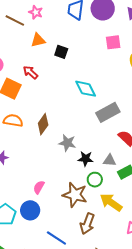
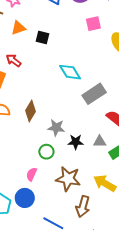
green circle: (95, 180) -> (46, 152), moved

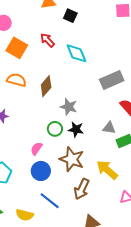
red arrow: (14, 60) -> (47, 40), moved
cyan diamond: (70, 72) -> (77, 53), moved
black star: (76, 142) -> (76, 129), moved
blue circle: (25, 198) -> (41, 171), moved

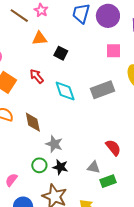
gray rectangle: (112, 80) -> (103, 90), moved
brown diamond: (46, 86) -> (33, 122), turned -55
pink semicircle: (36, 149) -> (11, 180), moved

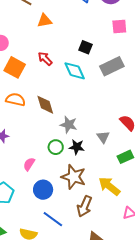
black square: (61, 53) -> (86, 47), moved
gray triangle: (94, 167) -> (103, 137), moved, turned 48

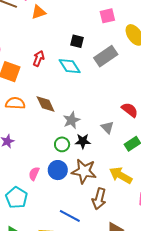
orange triangle: (45, 21) -> (39, 12), moved
red arrow: (45, 59) -> (39, 58), turned 77
gray star: (69, 125) -> (71, 120), turned -30
pink semicircle: (29, 164) -> (34, 174), moved
blue circle: (43, 190) -> (58, 170), moved

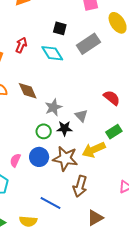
gray triangle: (107, 127) -> (81, 116), moved
yellow arrow: (121, 175) -> (94, 150), moved, turned -55

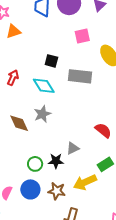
gray rectangle: (88, 44) -> (80, 76), turned 40
gray star: (53, 107) -> (42, 114), moved
gray triangle: (81, 116) -> (73, 148), turned 48
brown star: (65, 158) -> (57, 191), size x0.7

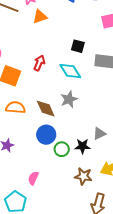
blue circle: (30, 189) -> (46, 135), moved

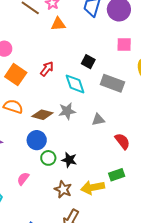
brown diamond: (46, 109) -> (42, 115), turned -65
gray triangle: (99, 134) -> (98, 120), moved
pink semicircle: (33, 178) -> (23, 179), moved

